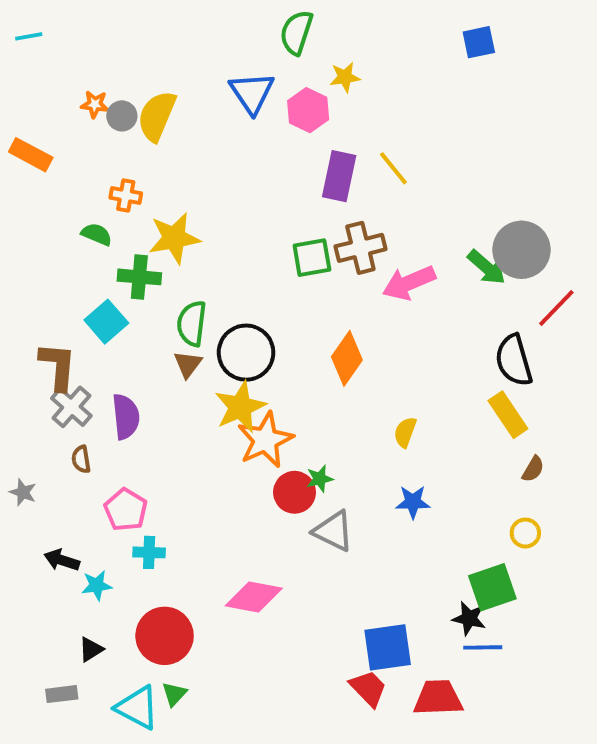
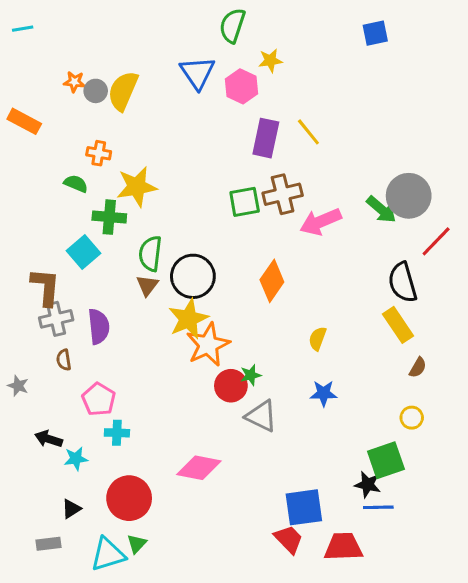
gray cross: (71, 407) -> (56, 319), turned 36
cyan triangle: (137, 708) -> (108, 554), turned -45

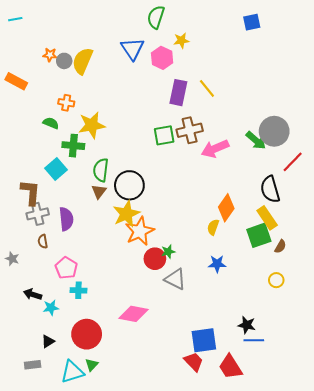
orange diamond: (272, 281) -> (226, 208), moved
green square: (386, 460) -> (259, 235), moved
red trapezoid: (343, 547) -> (230, 367), turned -120

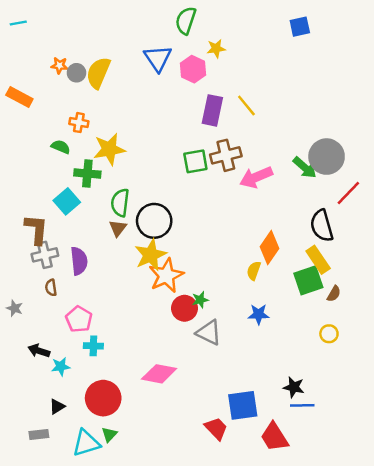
red trapezoid: (194, 362) -> (216, 428), moved

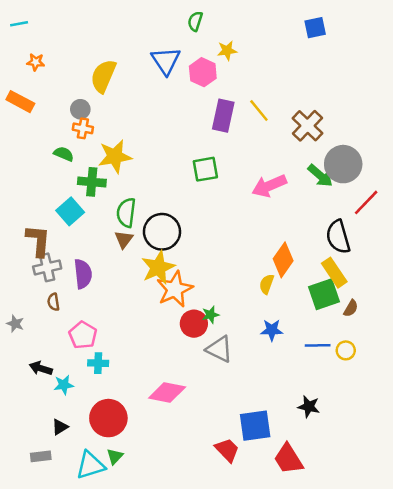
green semicircle: (186, 21) -> (195, 21), size x0.7
orange star: (59, 65) -> (36, 62), moved
gray circle: (76, 73) -> (80, 109), moved
brown cross: (226, 155) -> (307, 126), moved, turned -32
blue line: (302, 405) -> (318, 345), moved

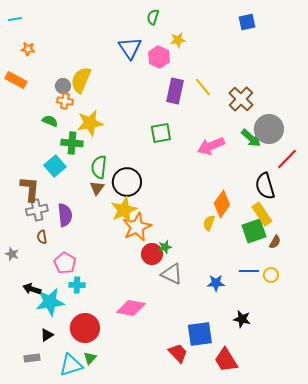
yellow semicircle: (103, 76) -> (81, 80), moved
blue star: (272, 330) -> (216, 283), moved
cyan star: (64, 385) -> (50, 302), size x1.8

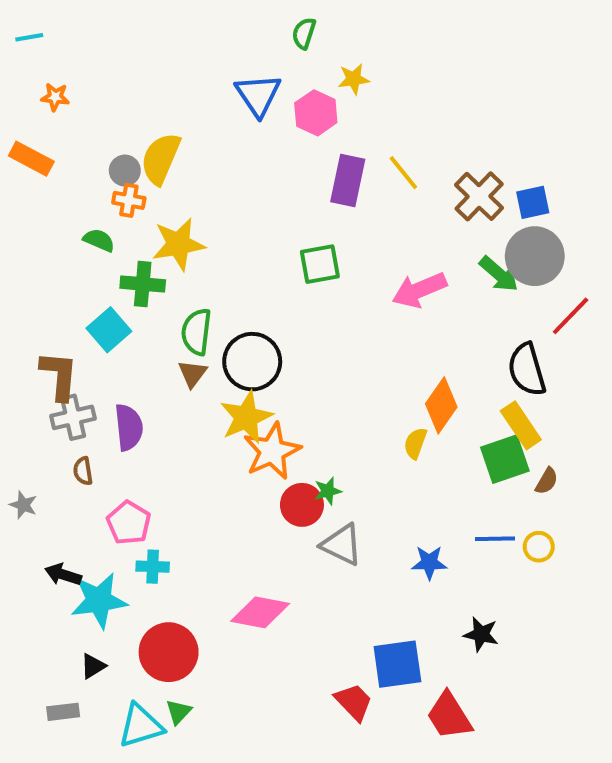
blue square: (247, 22) -> (533, 202), moved

